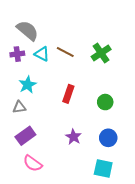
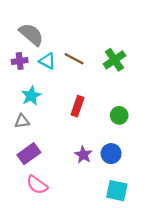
blue circle: (108, 138) -> (111, 154), moved

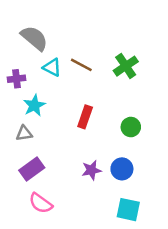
purple cross: (20, 61) -> (17, 79), moved
purple star: (83, 155) -> (91, 170), turned 30

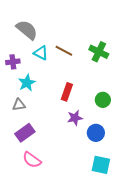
green cross: (126, 66) -> (99, 52), turned -30
purple star: (91, 170) -> (75, 118), moved

